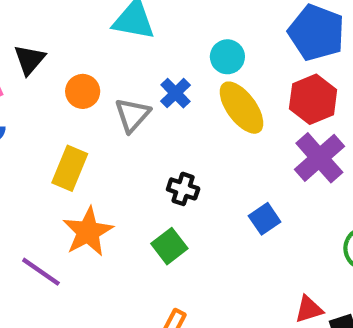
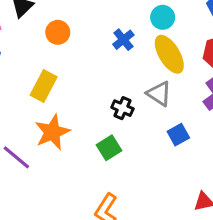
gray triangle: (132, 115) -> (159, 94), moved, turned -44

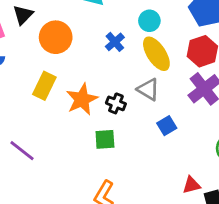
orange circle: (58, 32) -> (56, 37), size x1.5
orange star: (52, 132) -> (82, 99), moved
green square: (109, 148) -> (105, 139), turned 30

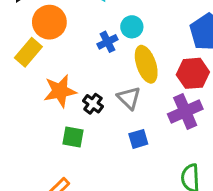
cyan circle: (149, 21) -> (132, 27), moved
yellow rectangle: (44, 86) -> (28, 52), moved

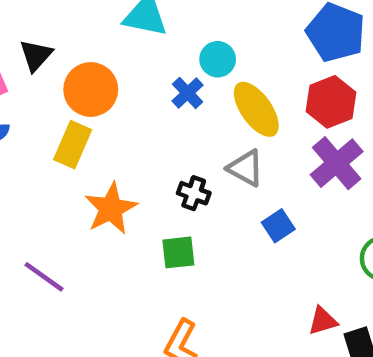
orange star: (60, 91) -> (111, 209), moved

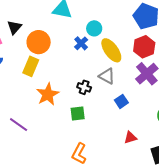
red triangle: (323, 321) -> (130, 138), moved

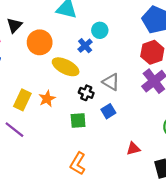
yellow ellipse: (111, 50) -> (66, 67), moved, turned -30
yellow rectangle: (31, 66) -> (22, 100), moved
orange star: (48, 94) -> (47, 99), size x0.7
blue square: (121, 101) -> (108, 111), moved

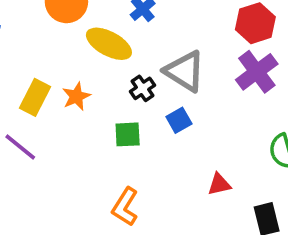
gray triangle: (111, 82) -> (185, 71), size x1.4
black cross: (86, 93) -> (143, 88), turned 32

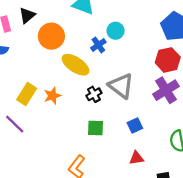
blue square: (179, 120) -> (135, 125), moved
green square: (128, 134) -> (96, 128), moved

